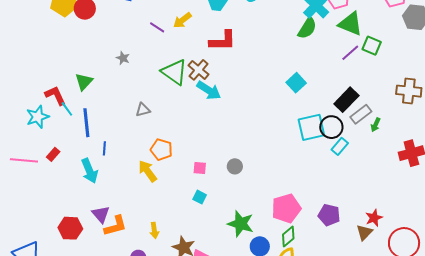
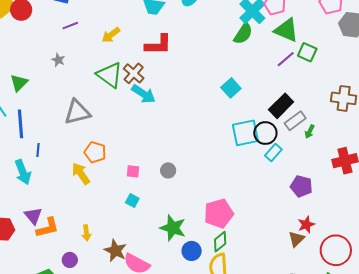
yellow arrow: (182, 20) -> (111, 35), moved
purple line: (157, 27) -> (70, 26), moved, turned -56
gray triangle: (143, 110) -> (77, 112), size x1.8
purple pentagon: (329, 215) -> (301, 186), moved

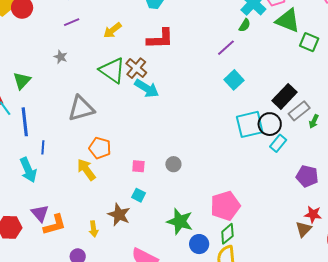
green semicircle: (243, 34) -> (245, 25), size x0.6
purple line: (286, 59) -> (226, 48), moved
red star: (306, 225) -> (313, 214), turned 30
brown star: (115, 251) -> (119, 215), moved

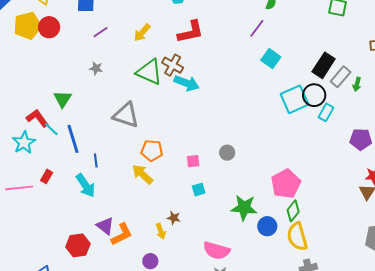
gray triangle: (81, 108) -> (126, 115), turned 44
cyan square: (139, 195) -> (199, 190), turned -32
brown star: (119, 215) -> (174, 218), moved, size x0.6

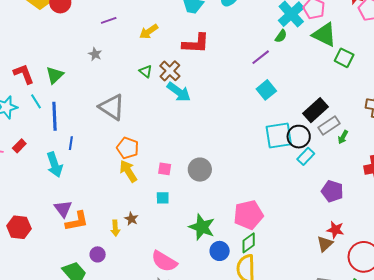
green triangle: (149, 72) -> (146, 71), size x0.5
red L-shape: (37, 118) -> (24, 74), moved
gray circle: (227, 153) -> (200, 170), size x1.5
yellow arrow: (142, 174) -> (128, 171), moved
red hexagon: (78, 245) -> (19, 227), moved

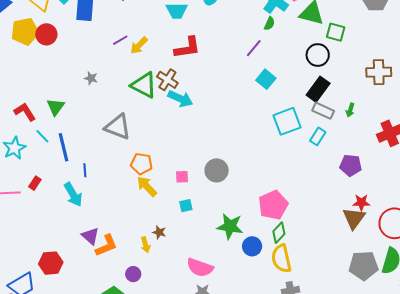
purple line: (109, 20) -> (120, 40), moved
green triangle: (146, 71) -> (144, 85), size x2.0
gray rectangle: (329, 126) -> (323, 111), moved, turned 70
black circle: (299, 137) -> (318, 55), moved
brown triangle: (325, 244) -> (354, 218), size x1.4

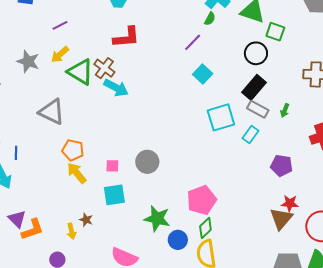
yellow arrow: (139, 45) -> (60, 54), moved
gray star: (91, 78) -> (28, 61), size x1.6
cyan square: (186, 206) -> (114, 195), size x1.6

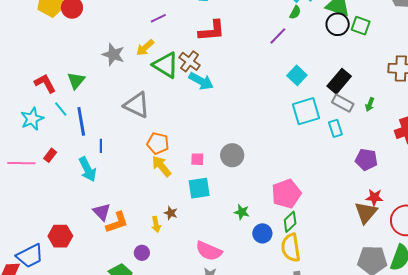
purple line: (60, 25) -> (158, 18), moved
black circle: (256, 53) -> (338, 24), moved
cyan square: (203, 74) -> (297, 75), moved
cyan rectangle: (251, 135) -> (335, 128), turned -54
green star: (157, 218) -> (242, 212), size x0.6

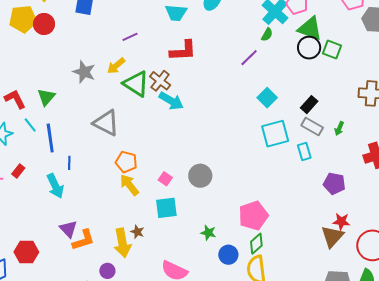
black rectangle: (339, 81) -> (309, 105), size x0.7
pink square: (197, 159) -> (165, 179), turned 32
yellow arrow: (156, 224) -> (122, 243), size x1.8

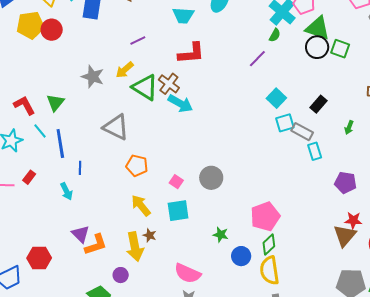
gray rectangle: (312, 127) -> (302, 132), moved
cyan square: (275, 134) -> (285, 123), moved, size x0.7
yellow arrow: (129, 185) -> (141, 206), moved
cyan arrow: (55, 186) -> (67, 191), size x0.7

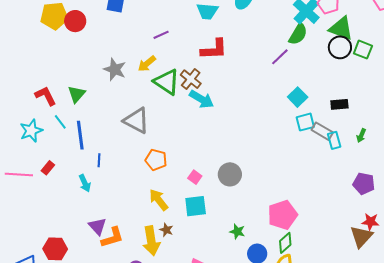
green semicircle: (275, 35) -> (298, 34), size x1.6
black rectangle: (318, 104) -> (339, 104), turned 42
green arrow: (349, 127) -> (361, 136), moved
cyan rectangle: (315, 151) -> (334, 140), moved

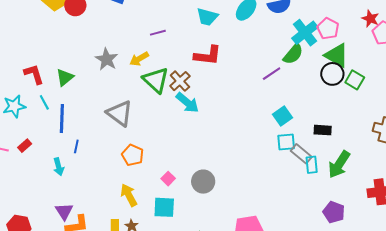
green arrow: (361, 136) -> (339, 164), size x2.0

